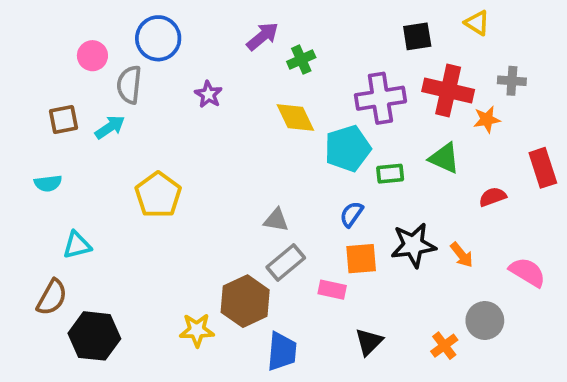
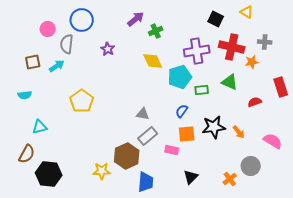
black square: (417, 36) -> (216, 19), turned 35

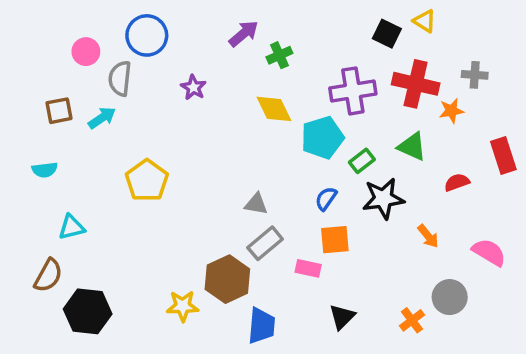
yellow triangle: (247, 12) -> (425, 21), moved
green rectangle: (202, 90) -> (362, 161), turned -32
black star: (214, 127) -> (383, 199), moved

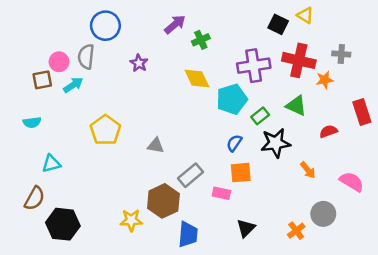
pink circle: (86, 52) -> (59, 62), moved
gray triangle: (256, 204) -> (156, 146), moved

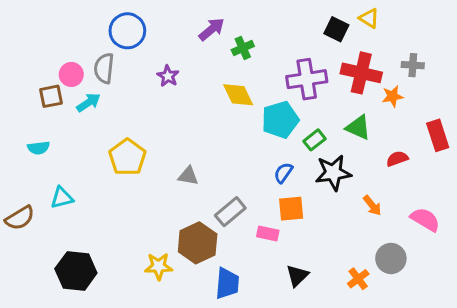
brown semicircle: (35, 198) -> (20, 218), moved, turned 30

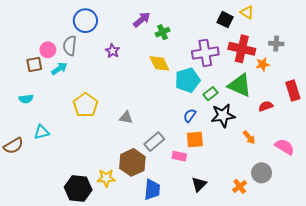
green triangle: (358, 127) -> (240, 85), size x1.4
black hexagon: (76, 271) -> (78, 188), moved

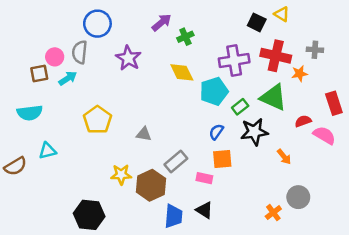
purple star: (113, 51) -> (128, 58), size x1.5
cyan semicircle: (26, 99) -> (30, 113), size x1.5
pink semicircle: (285, 147) -> (324, 135), moved
yellow star: (106, 178) -> (121, 175), moved
black triangle: (199, 184) -> (204, 210), moved, turned -42

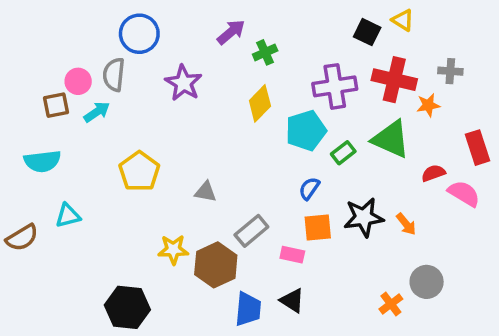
yellow diamond: (182, 72) -> (260, 103), turned 70
black star: (254, 132) -> (364, 217), moved

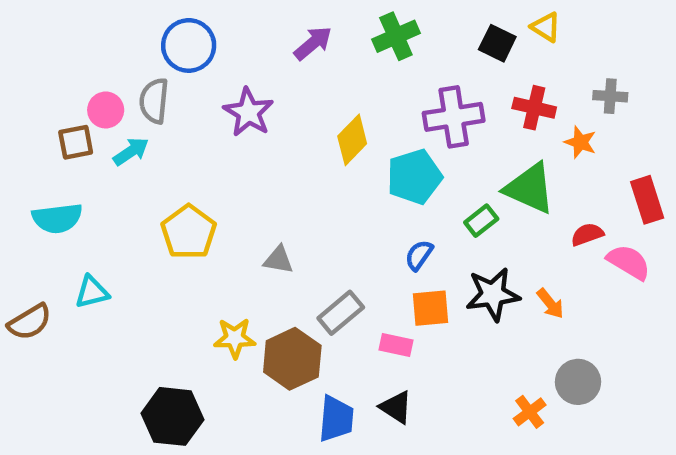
green cross: (265, 52) -> (396, 36), moved, size x1.4
red cross: (394, 80) -> (534, 108), size x0.7
orange star: (428, 105) -> (580, 142), turned 30
green rectangle: (343, 153) -> (481, 221), moved

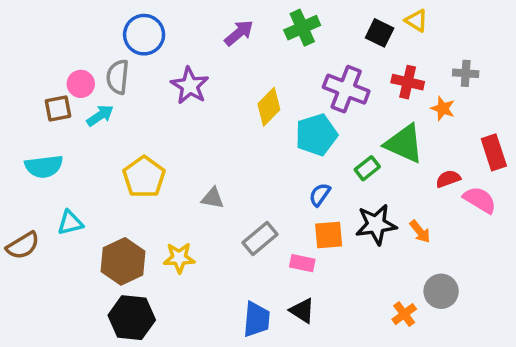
purple cross: (454, 117) -> (346, 89), turned 30
brown hexagon: (292, 359) -> (123, 261), moved

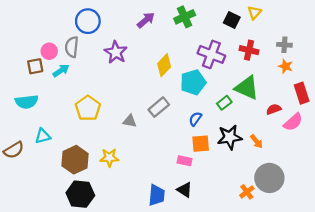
yellow triangle: (416, 21) -> (254, 13), turned 40
orange star: (443, 108) -> (286, 66), moved
pink semicircle: (480, 200) -> (293, 122), turned 108
gray rectangle: (260, 239) -> (159, 107), moved
gray circle: (441, 291) -> (269, 178), size x1.4

